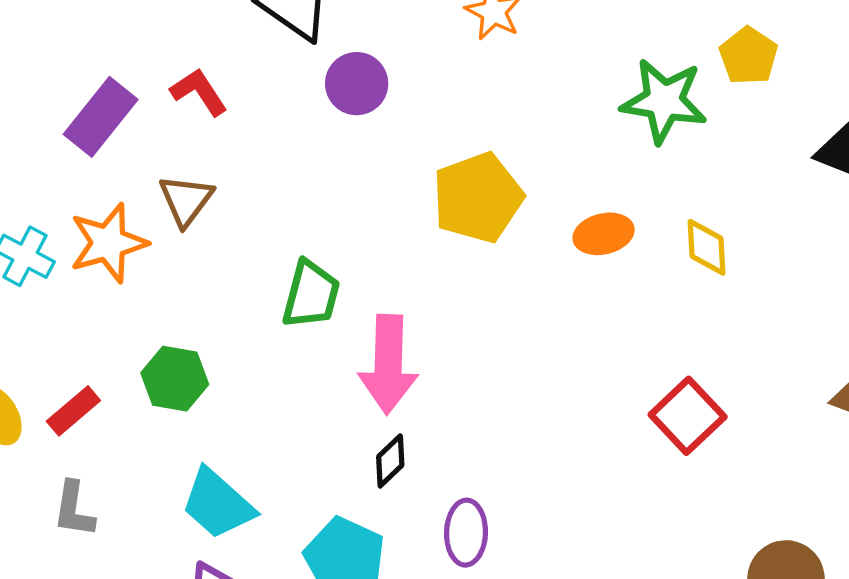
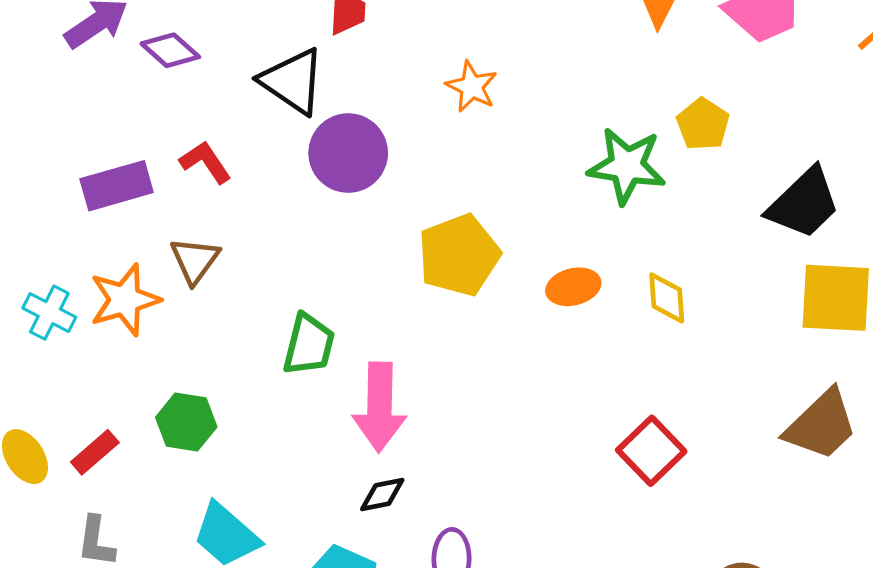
purple circle: (357, 84) -> (348, 153), size x1.4
purple rectangle: (101, 117) -> (117, 186), turned 36
black diamond: (390, 461) -> (382, 495), turned 33

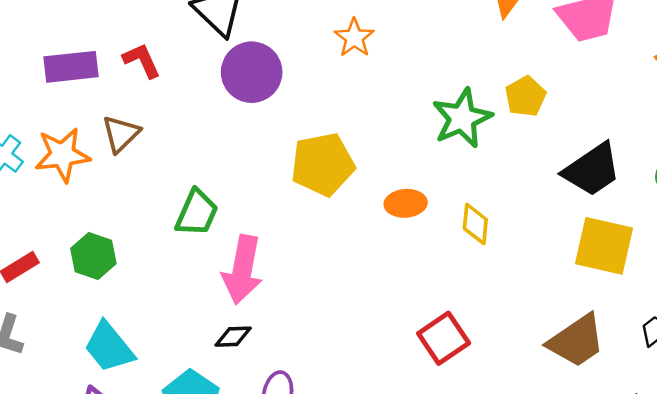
green star: (627, 166) -> (462, 118), turned 30

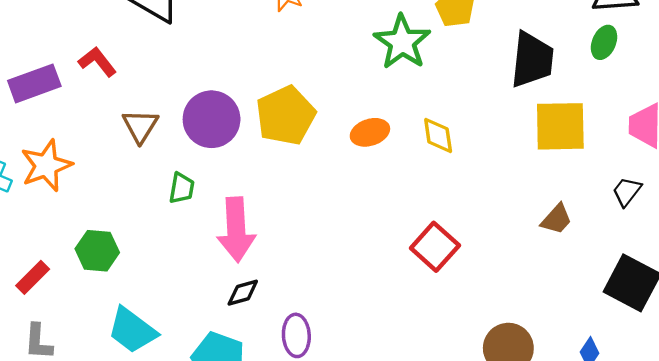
purple circle: (252, 72) -> (212, 119), moved
brown triangle: (121, 134) -> (140, 126), moved
black trapezoid: (592, 170) -> (532, 60), turned -36
green trapezoid: (197, 213) -> (182, 188), size x0.7
brown trapezoid: (576, 341) -> (556, 219), size x0.6

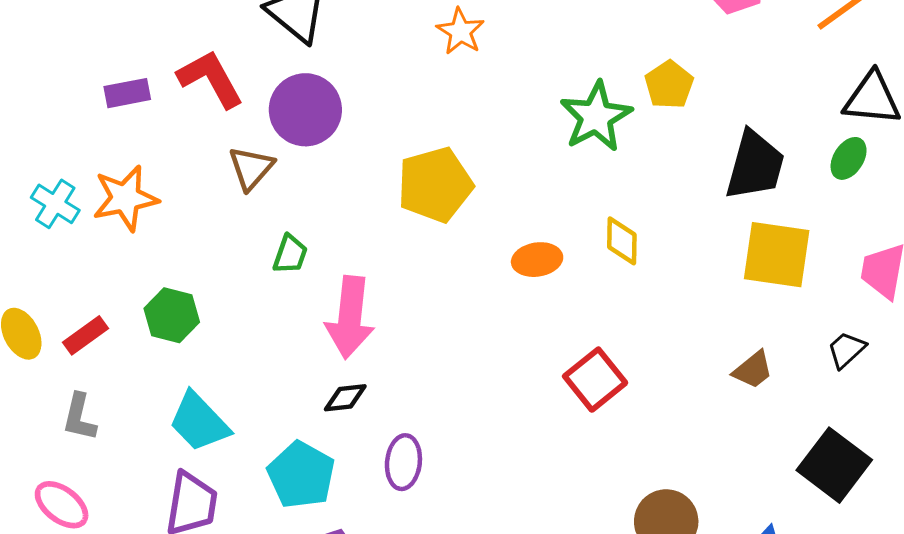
red L-shape: (97, 62) -> (211, 79), size x1.4
purple rectangle: (34, 83) -> (127, 93), size x0.7
purple circle: (212, 119) -> (305, 110), moved
orange ellipse: (370, 132) -> (537, 260), moved

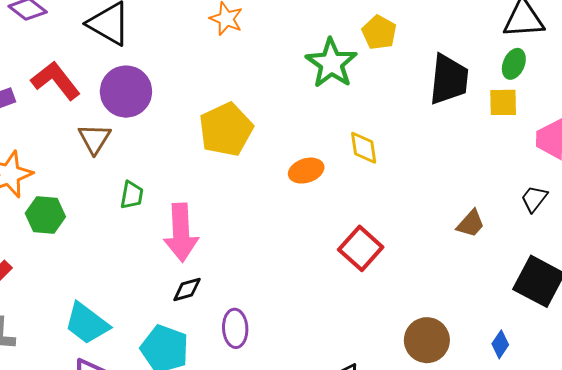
yellow square: (777, 255) -> (503, 102), moved, size x0.6
green hexagon: (172, 315) -> (45, 215), moved

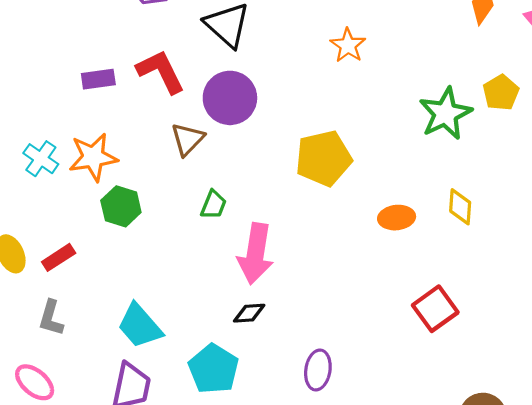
purple ellipse: (235, 328) -> (318, 370), moved

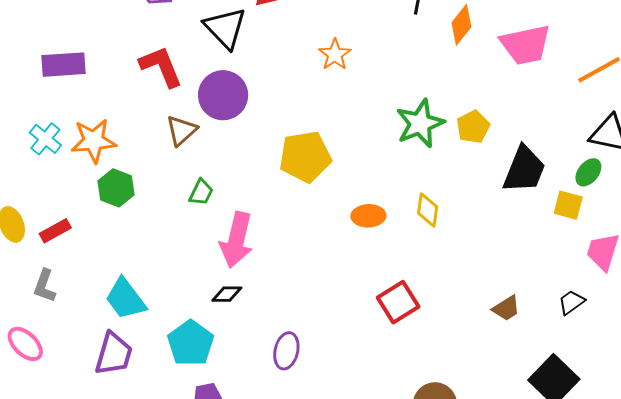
purple rectangle: (98, 79) -> (64, 65), moved, size x1.4
yellow pentagon: (501, 93) -> (473, 127), moved

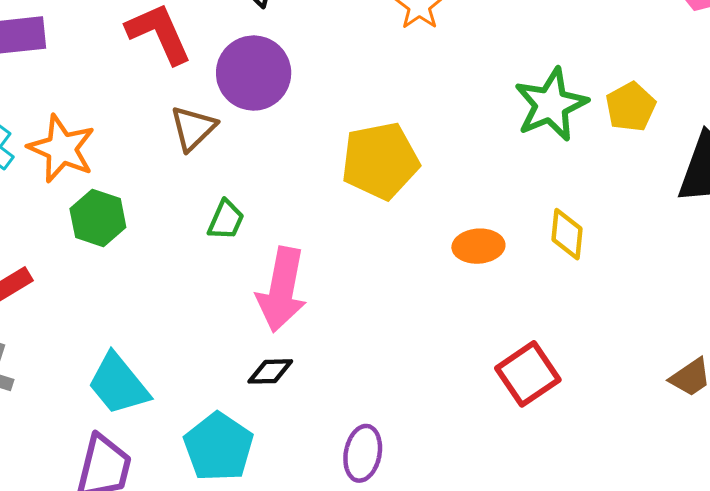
orange star: (94, 141) -> (62, 149), turned 30

